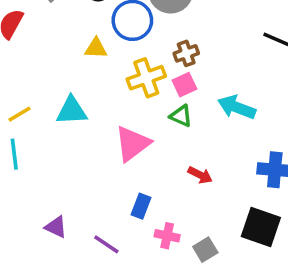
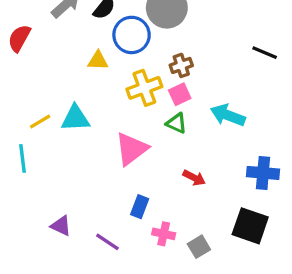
yellow line: (20, 114) -> (40, 122), moved

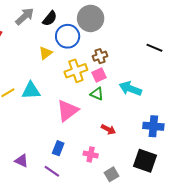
yellow triangle: (98, 61) -> (46, 53), turned -40
blue rectangle: (140, 207) -> (58, 148), moved
pink cross: (164, 234) -> (91, 154), moved

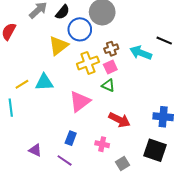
yellow triangle: (46, 53) -> (58, 46), size x1.5
cyan arrow: (130, 89) -> (141, 53), moved
red arrow: (108, 129) -> (119, 120), size x1.5

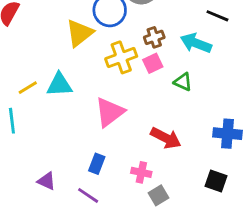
black line: (164, 41) -> (217, 16), moved
green triangle: (108, 85) -> (183, 82), moved
black square: (155, 150) -> (216, 181), size x0.7
gray square: (122, 163) -> (159, 195), moved

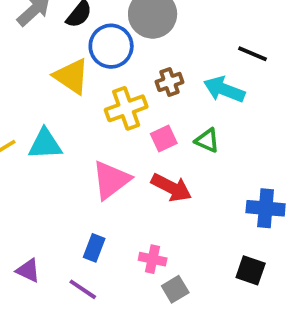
yellow triangle: (80, 33) -> (71, 76), turned -48
pink square: (153, 63) -> (164, 138), moved
red arrow: (166, 138) -> (171, 188), moved

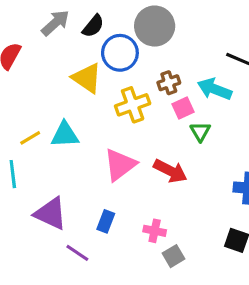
pink square: (164, 138) -> (183, 108), moved
green triangle: (207, 140) -> (200, 132), turned 35
purple triangle: (28, 270) -> (51, 214), moved, size x1.6
purple line: (83, 289) -> (77, 253), moved

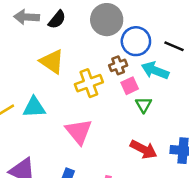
gray arrow: (55, 23) -> (27, 17), turned -135
blue circle: (120, 53) -> (136, 41), moved
pink triangle: (120, 165) -> (79, 132), turned -32
red arrow: (170, 171) -> (144, 149), moved

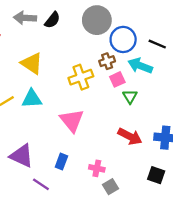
yellow triangle: (52, 62) -> (32, 63), moved

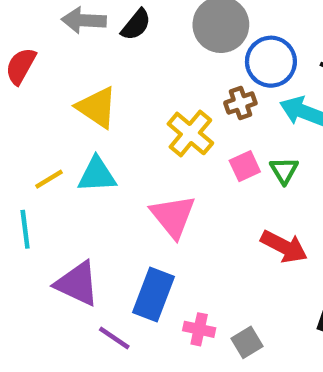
yellow cross: (81, 77) -> (190, 133), turned -30
pink square: (117, 79) -> (245, 166), moved
blue rectangle: (61, 162) -> (153, 294), size x1.6
pink cross: (97, 168) -> (199, 329), moved

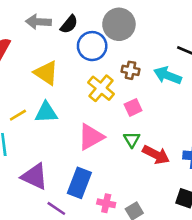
blue circle: (271, 62) -> (92, 46), moved
brown cross: (240, 103) -> (130, 70), turned 30
green triangle: (284, 170) -> (132, 139), moved
pink triangle: (173, 216) -> (91, 137), turned 40

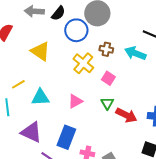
pink square: (133, 107) -> (108, 78), turned -32
cyan triangle: (46, 113) -> (40, 97), moved
pink triangle: (91, 137) -> (75, 101), size x0.7

